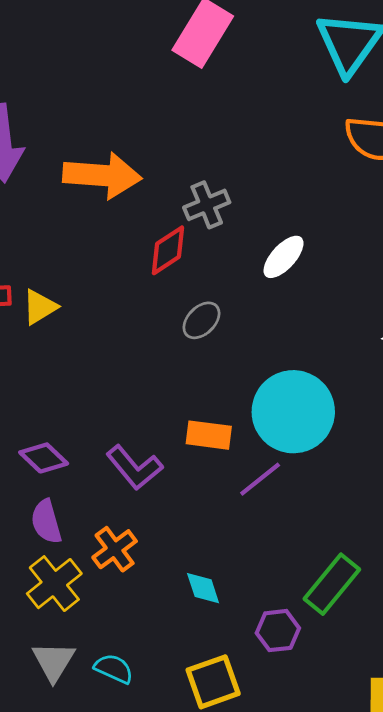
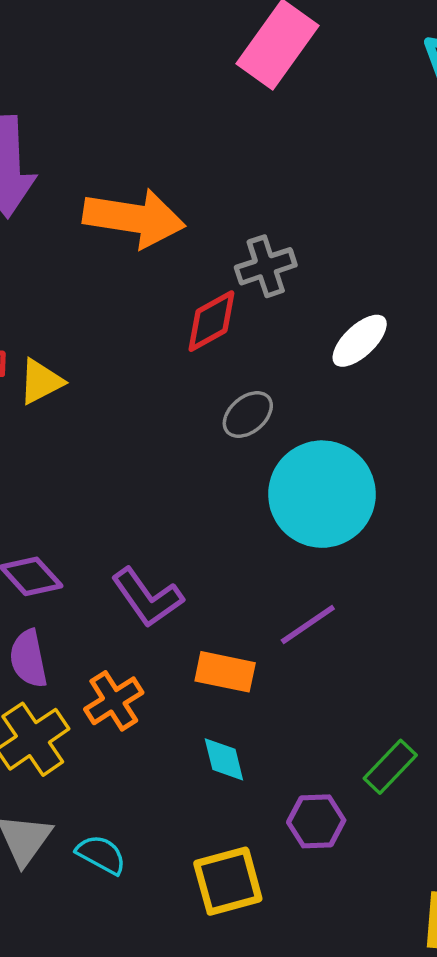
cyan circle: (293, 412) -> (322, 494), moved
orange rectangle: (209, 435) -> (225, 672), moved
green rectangle: (332, 584) -> (390, 767), size x0.7

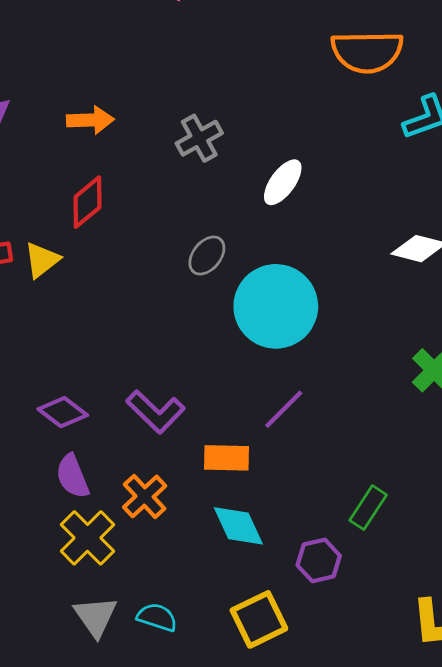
orange arrow: (134, 218) -> (90, 120), size x0.6
red diamond: (211, 321) -> (87, 202), moved
cyan diamond: (224, 759) -> (238, 526), size x1.4

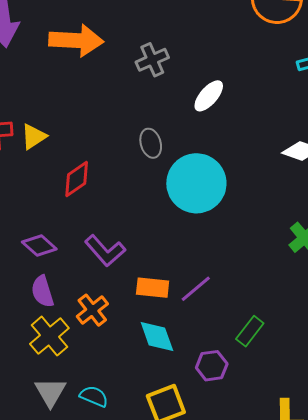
orange arrow: (90, 120) -> (76, 40), size x1.6
red diamond: (87, 202) -> (77, 179), moved
gray ellipse: (207, 256) -> (151, 143), turned -60
purple line: (284, 409) -> (196, 289), moved

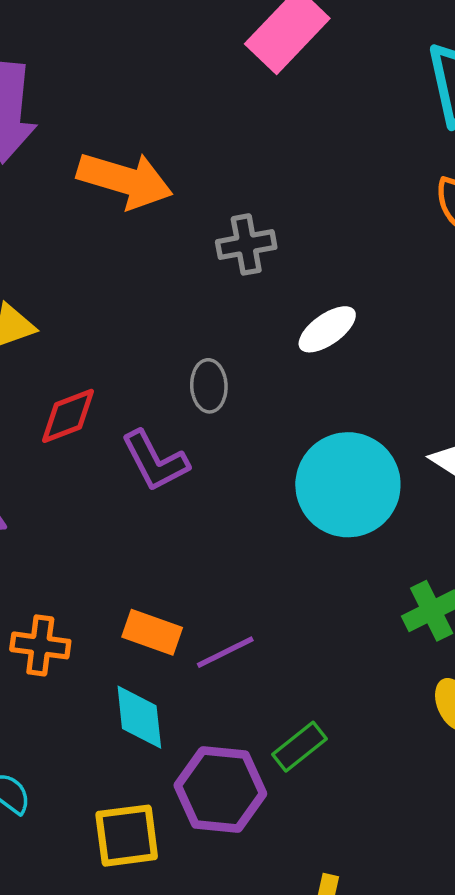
cyan circle: (196, 183) -> (348, 485), moved
purple L-shape: (105, 251) -> (155, 461), moved
orange cross: (92, 310) -> (40, 645), turned 32
purple hexagon: (212, 366) -> (220, 790), size x1.6

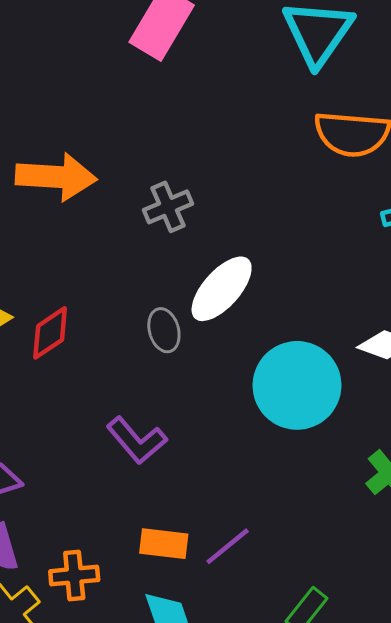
white ellipse: (327, 329) -> (222, 289), moved, size x1.4
red diamond: (68, 416) -> (50, 333), moved
purple L-shape: (155, 461) -> (137, 440), moved

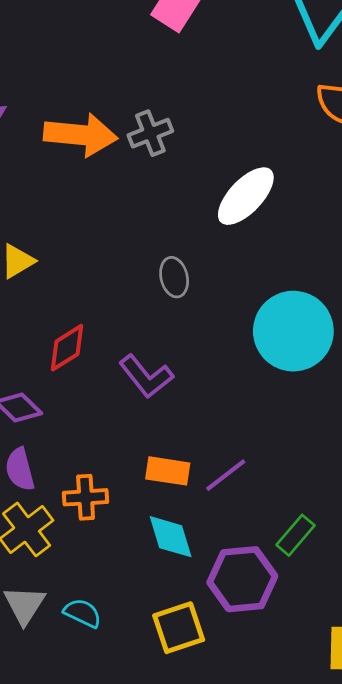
gray cross: (168, 207) -> (150, 133), moved
white ellipse: (222, 289) -> (246, 196), moved
red diamond: (50, 333) -> (67, 348), moved

